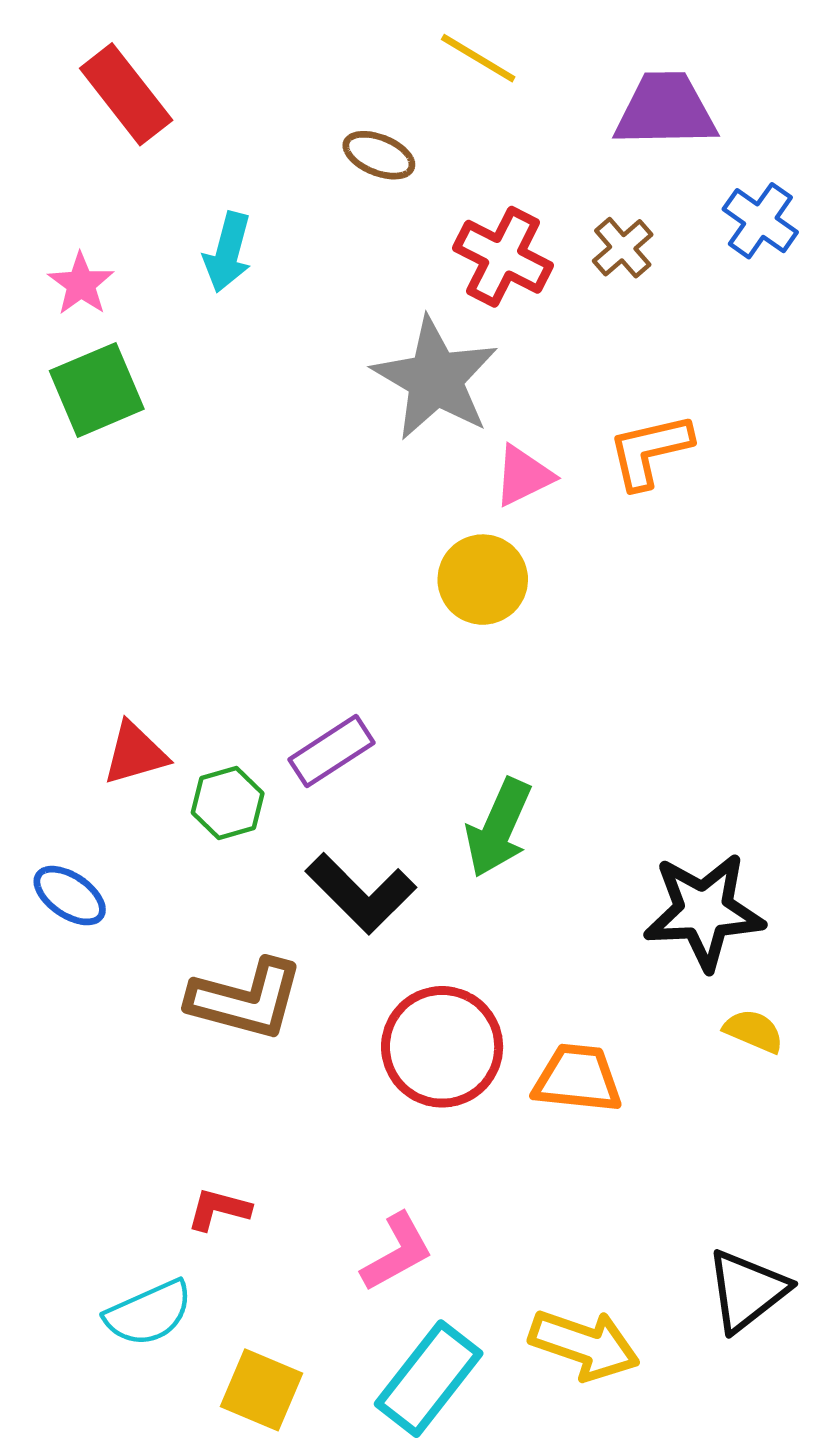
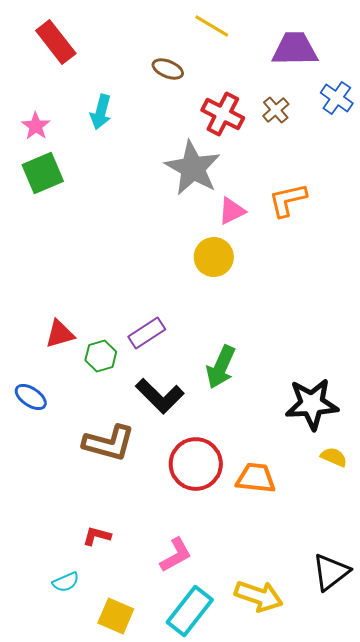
cyan semicircle: (149, 1313) -> (66, 582), size x0.7

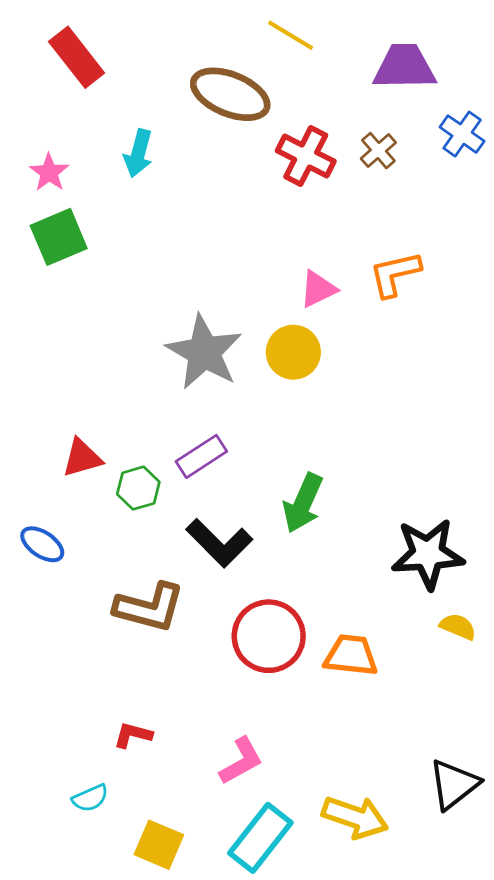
brown ellipse: (168, 69) -> (230, 94), size x1.8
gray star: (193, 168) -> (204, 352), moved

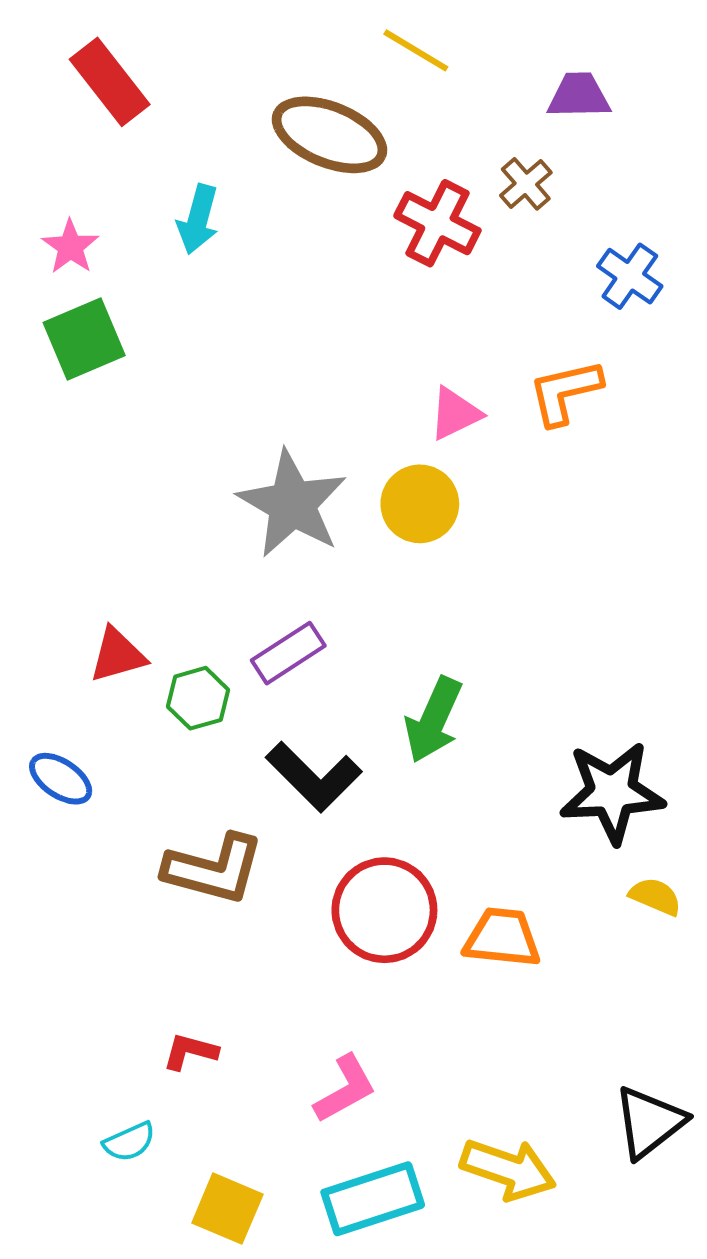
purple trapezoid: (404, 67) -> (579, 96), size x0.7
blue cross: (462, 134) -> (630, 276), moved
brown cross: (378, 151) -> (526, 184), moved
cyan rectangle: (260, 838) -> (373, 1199), turned 34

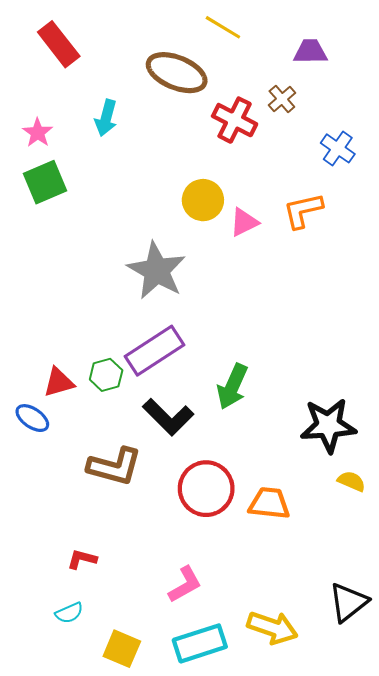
yellow circle: (420, 504) -> (203, 200), moved
purple rectangle: (288, 653) -> (155, 351), size x1.5
red triangle: (118, 655) -> (59, 382), moved
red L-shape: (190, 1052) -> (82, 559), moved

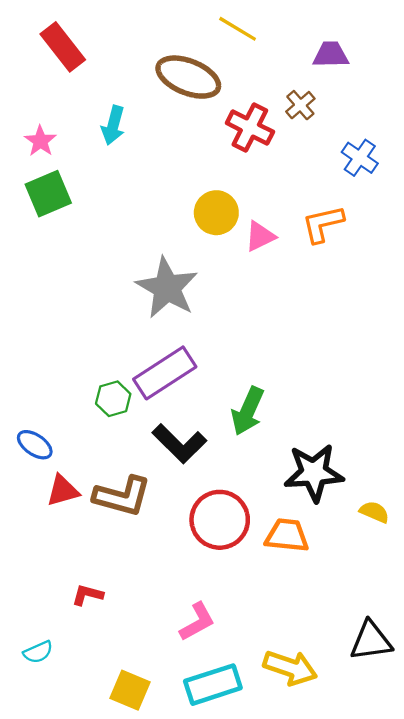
red triangle: (59, 382) -> (63, 491), moved
black star: (328, 425) -> (314, 473), moved
black triangle: (348, 602) -> (371, 641), turned 30
cyan semicircle: (69, 613) -> (38, 652), moved

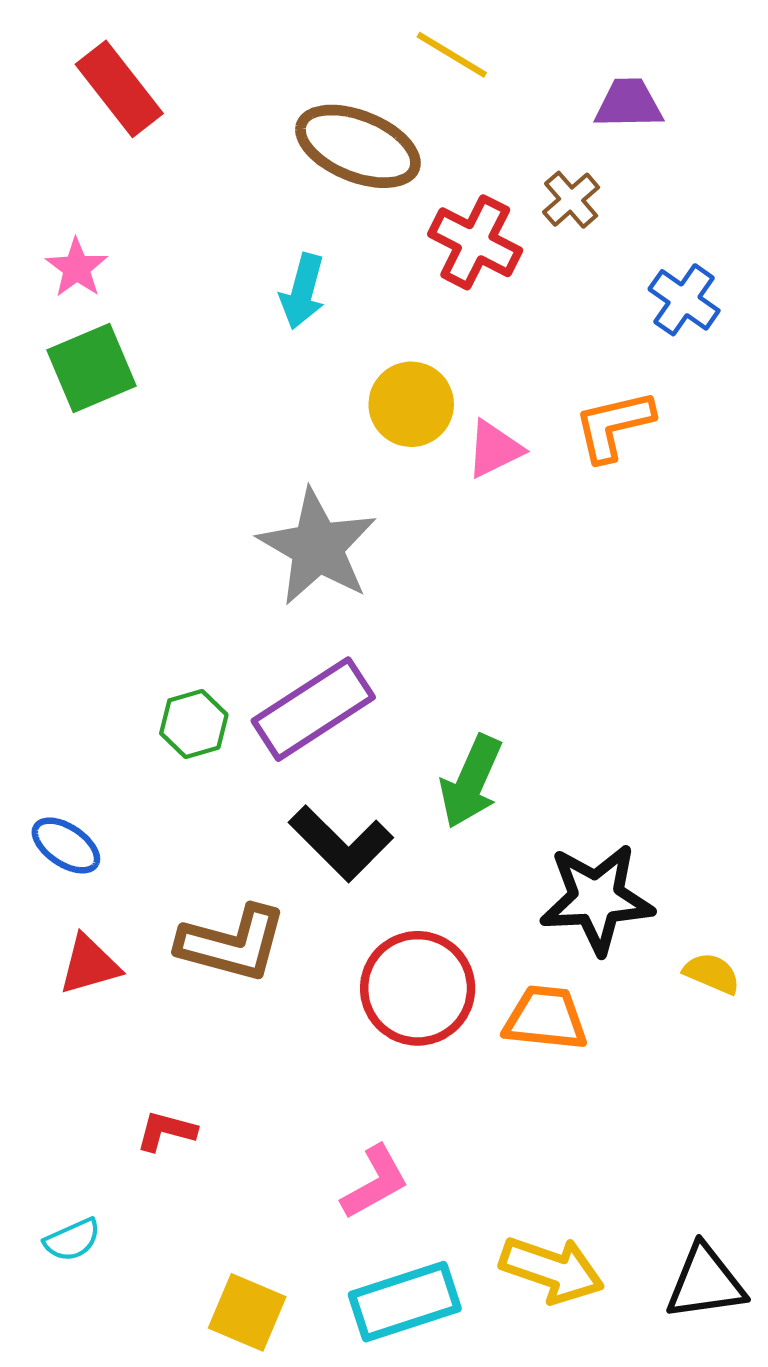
cyan arrow: (113, 125) -> (303, 291), moved
green hexagon: (113, 399) -> (194, 724), moved
red triangle: (63, 491) -> (89, 965), moved
black triangle: (371, 641) -> (705, 1282), moved

